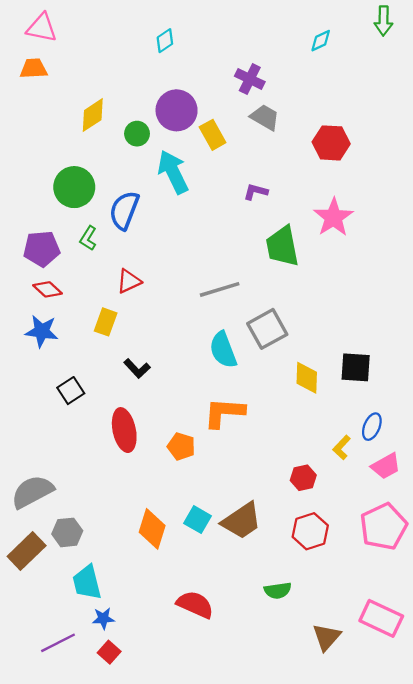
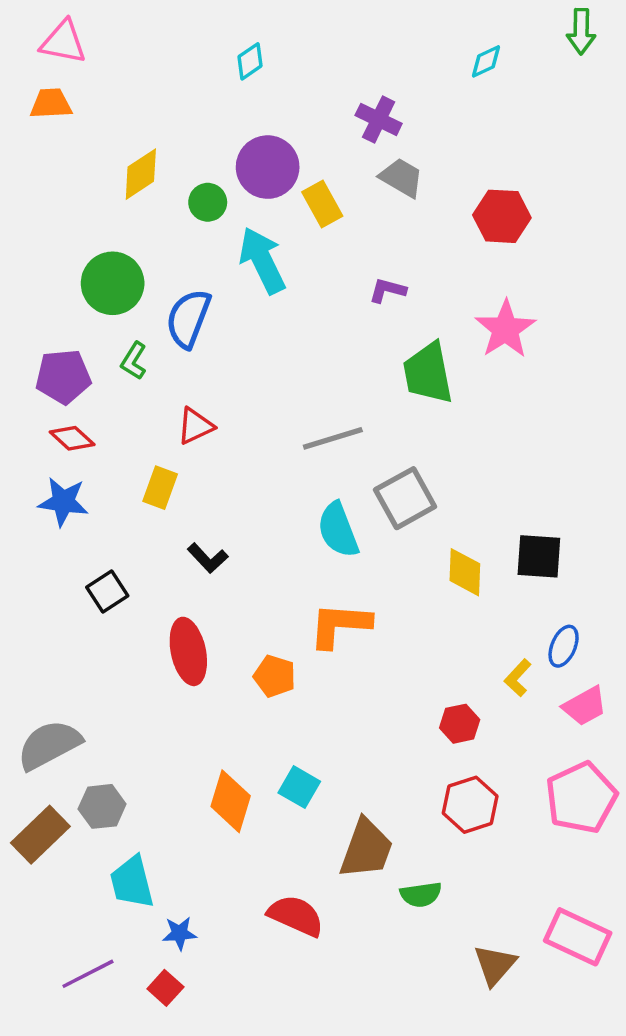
brown trapezoid: (242, 521) -> (366, 849), moved, turned -36
blue star: (103, 618) -> (180, 933), moved

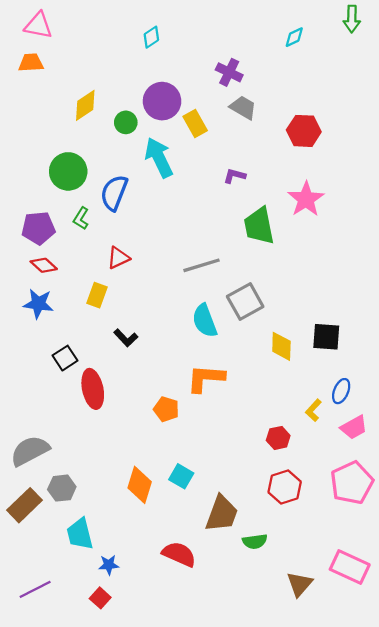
red ellipse: (188, 651) -> (93, 389), moved
purple line: (88, 974) -> (35, 589), moved

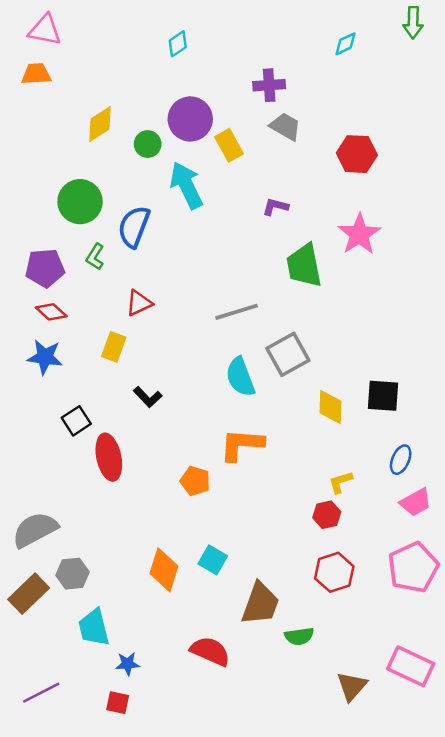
purple cross: (229, 72) -> (269, 85), turned -30
yellow L-shape: (313, 410) -> (341, 482), moved, turned 30
red square: (100, 598) -> (118, 703), turned -30

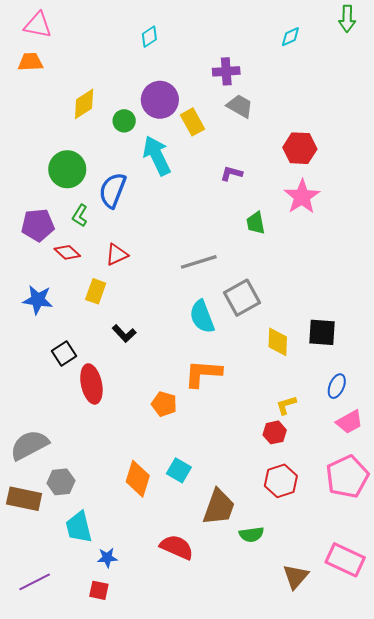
red hexagon: (357, 154) -> (300, 148), moved
green trapezoid: (304, 266) -> (256, 223), size x0.6
red diamond: (51, 312) -> (67, 252), moved
brown rectangle: (29, 594) -> (24, 499), turned 56

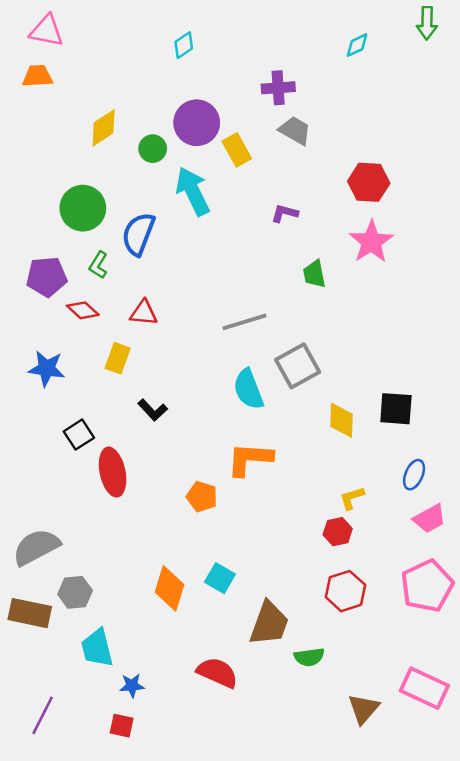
red triangle: (117, 255) -> (144, 313), turned 30
purple line: (35, 582) -> (43, 715), turned -36

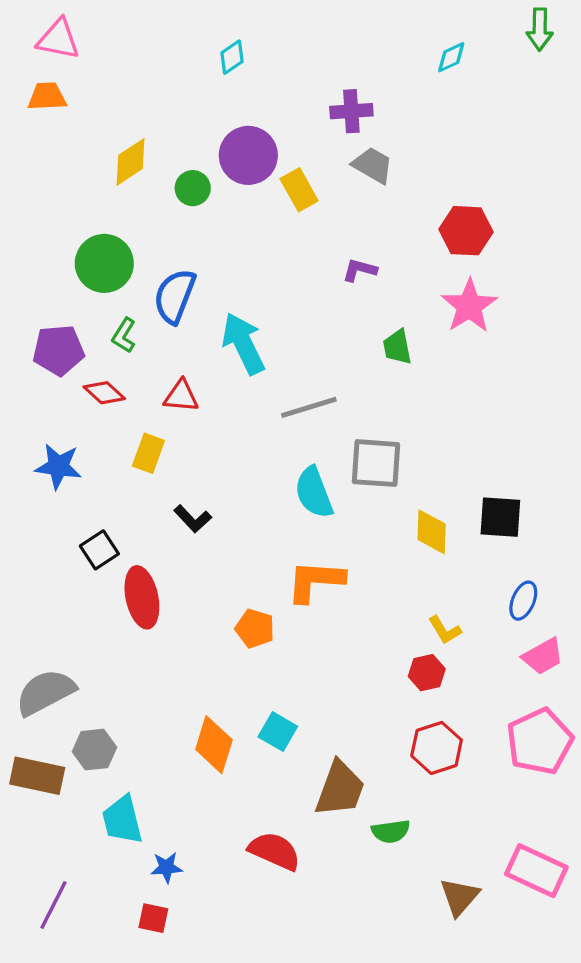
cyan arrow: (193, 191) -> (243, 344), moved
gray square: (298, 366) -> (376, 463), turned 33
yellow L-shape: (352, 498) -> (445, 630), turned -104

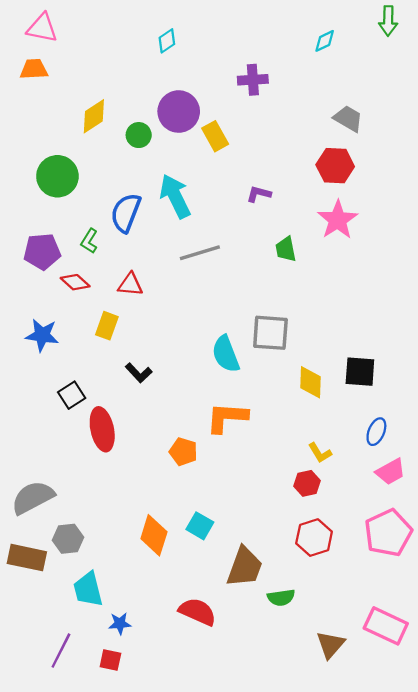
gray trapezoid: (373, 165) -> (348, 119), moved
green circle: (104, 263) -> (57, 176), moved
cyan arrow: (243, 344) -> (175, 196), moved
gray line: (309, 407) -> (200, 253), moved
purple line: (54, 905) -> (61, 651), moved

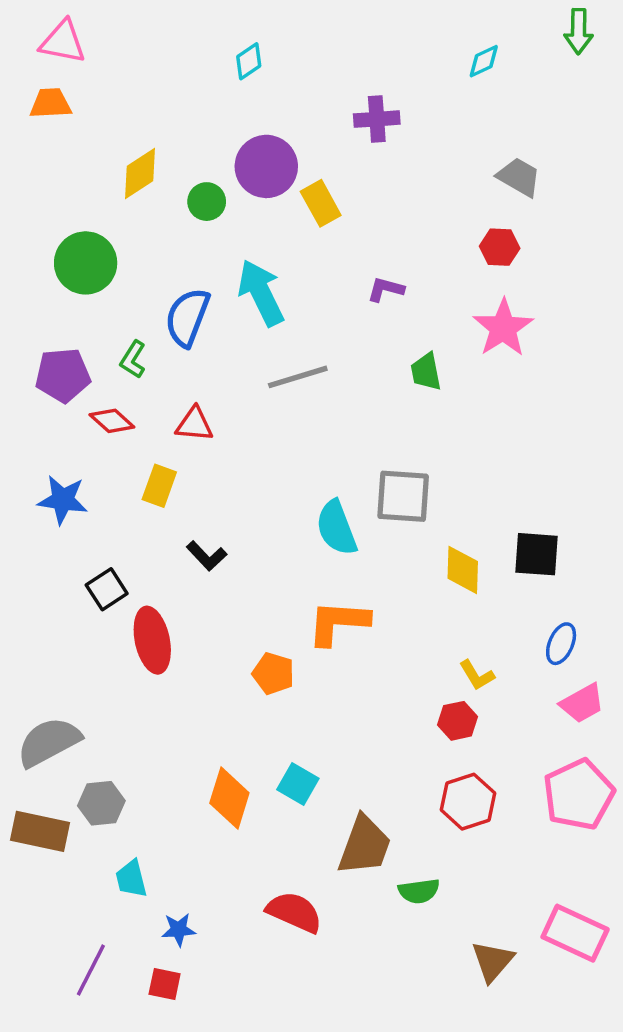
red hexagon: (335, 166) -> (500, 247), size x0.7
cyan trapezoid: (88, 589) -> (131, 879), size x0.7

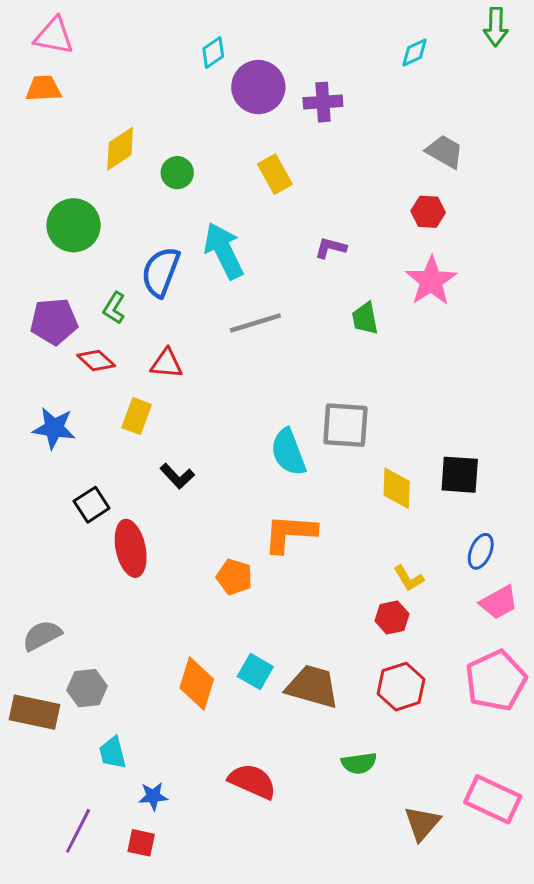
purple circle: (266, 166) -> (258, 87), moved
gray semicircle: (49, 742) -> (42, 635), size x0.7
brown trapezoid: (365, 845) -> (312, 687), moved, turned -94

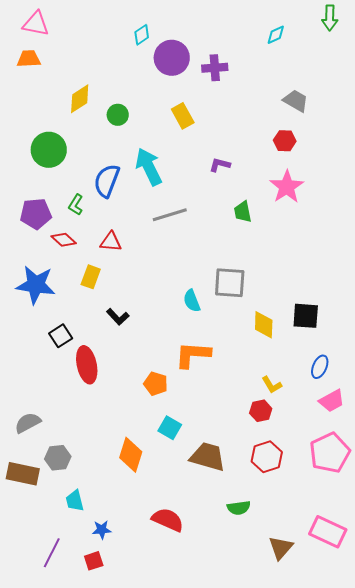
blue star: (54, 428) -> (36, 285), size x1.4
cyan semicircle: (288, 452) -> (192, 301), size x0.7
cyan square: (255, 672) -> (170, 428), moved
red square: (141, 843) -> (94, 561), turned -30

